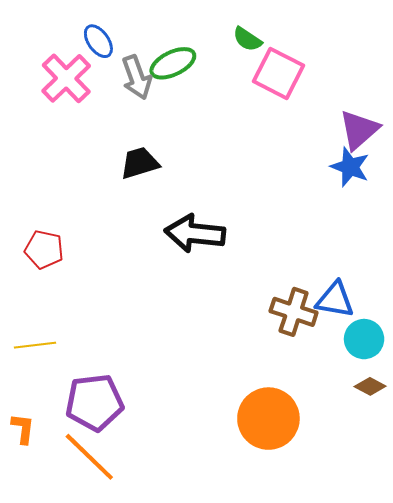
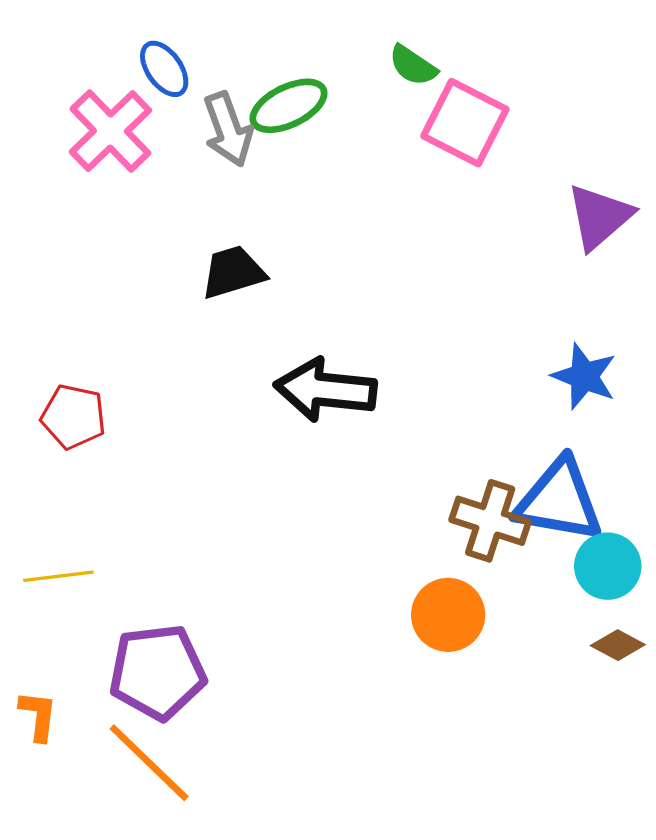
blue star: (350, 167) -> (584, 376), moved
blue triangle: (335, 300) -> (559, 501), size x1.4
orange circle: (268, 419) -> (448, 615), moved, size x0.7

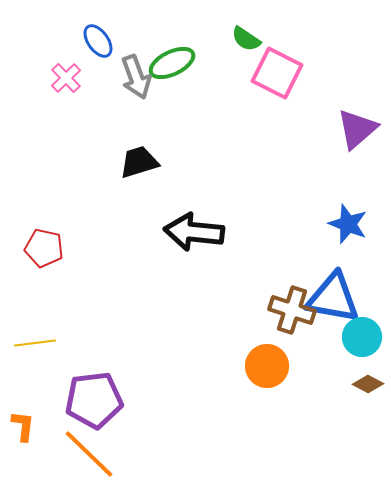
pink cross: (110, 131) -> (66, 78), size x0.6

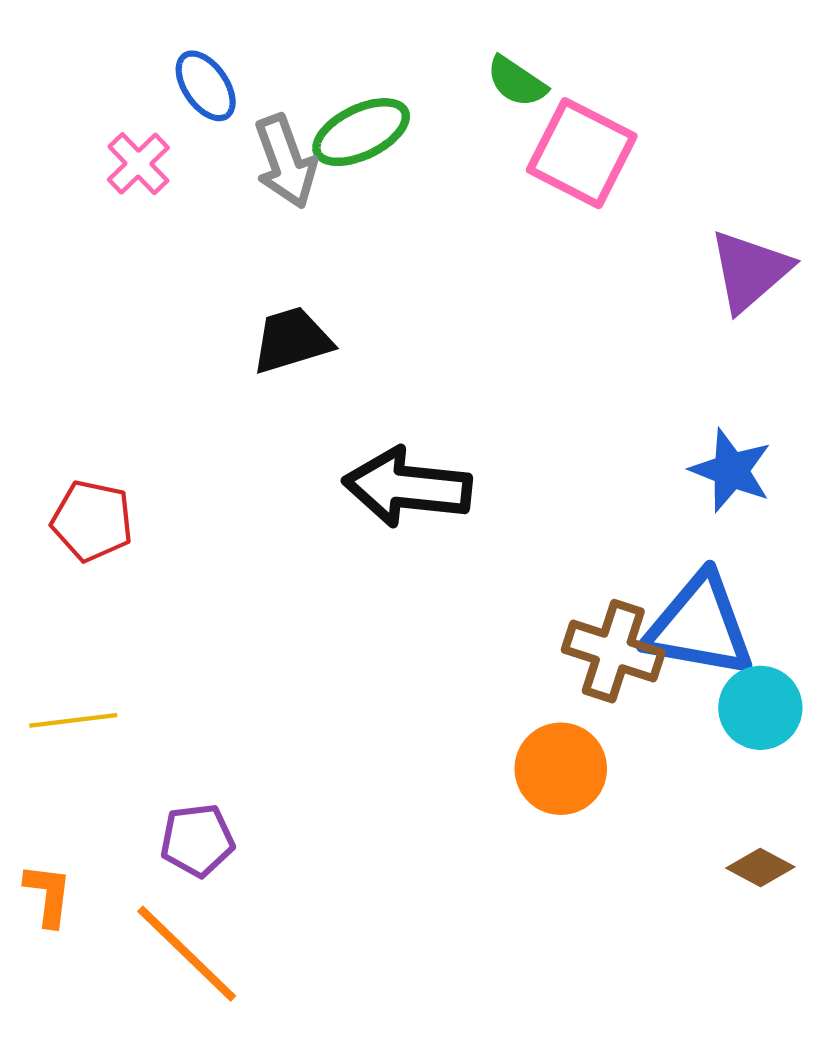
brown diamond: (368, 384) -> (760, 867), moved
purple pentagon: (94, 400) -> (197, 840), size x0.6

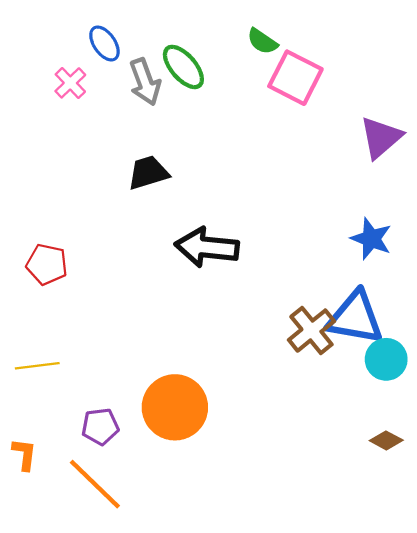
green ellipse: (361, 132) -> (183, 67), turned 75
brown cross: (613, 651) -> (311, 331), turned 33
orange circle: (561, 769) -> (175, 407), moved, size x1.4

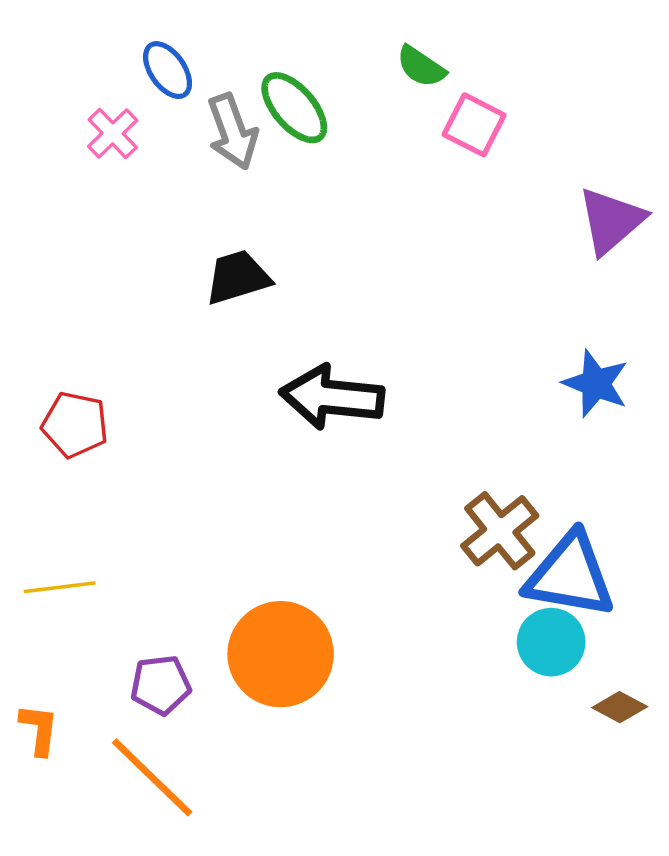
pink square: (295, 78) -> (474, 125), size x0.7
blue triangle: (355, 318) -> (570, 575), moved
cyan circle: (386, 359) -> (551, 642), moved

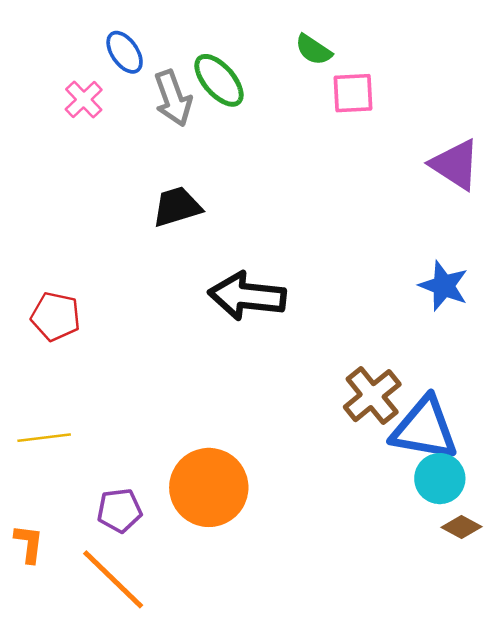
pink square: (474, 125) -> (353, 93), turned -30
purple triangle: (611, 221) -> (455, 165), turned -46
cyan circle: (551, 642) -> (440, 479), moved

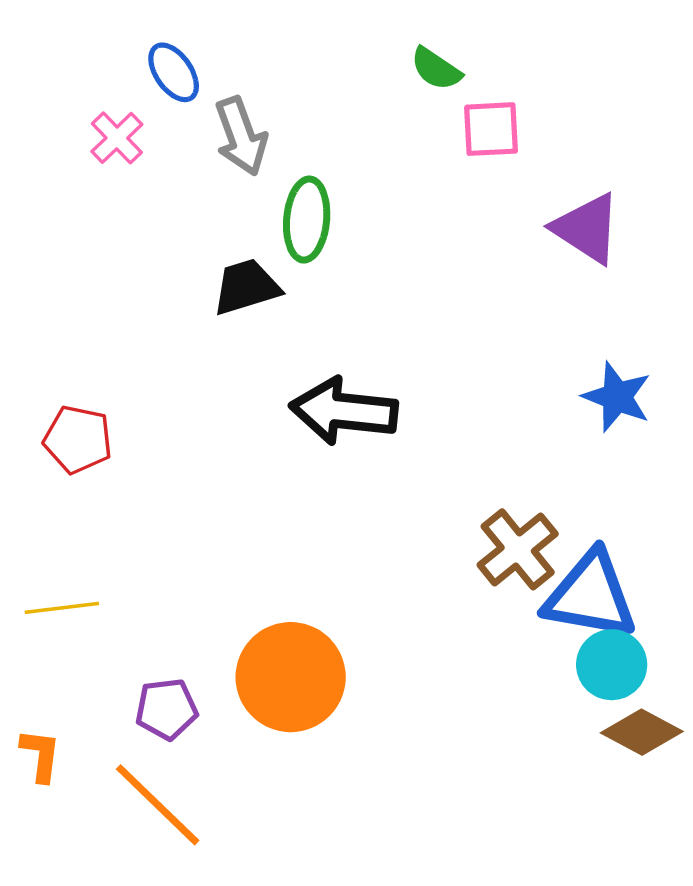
green ellipse: (219, 80) -> (307, 220), moved, turned 46
purple triangle: (455, 165) -> (587, 228), moved
brown diamond: (462, 527) -> (642, 732), size x1.4

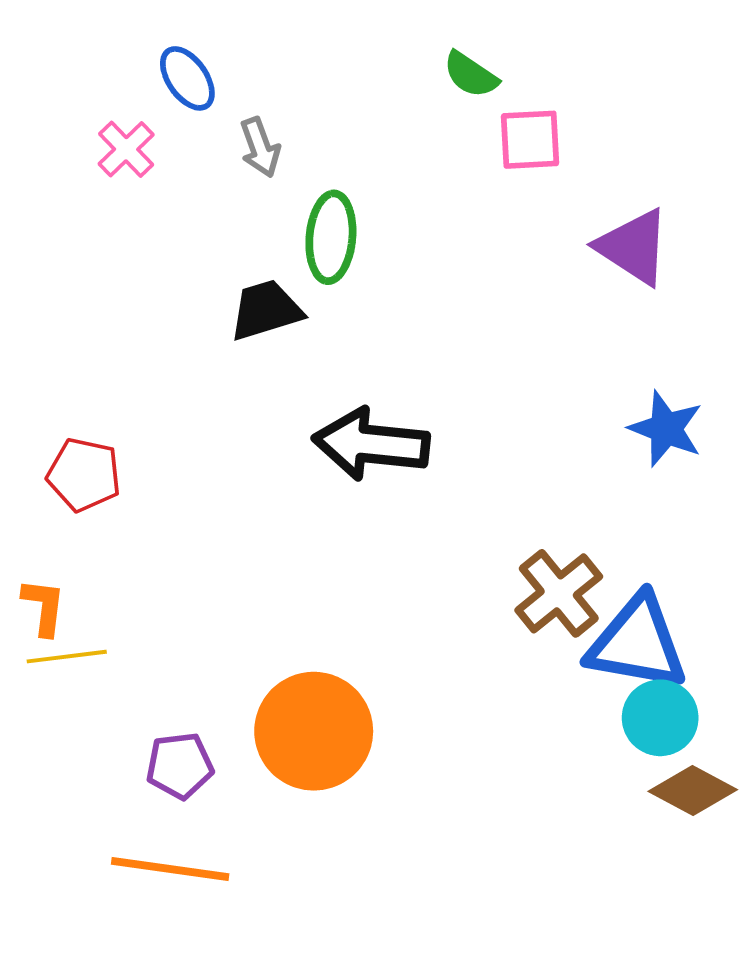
gray arrow: (241, 136) -> (260, 147), size x0.7
orange L-shape: (41, 755) -> (44, 607), moved
orange line: (158, 805) -> (170, 869), turned -36

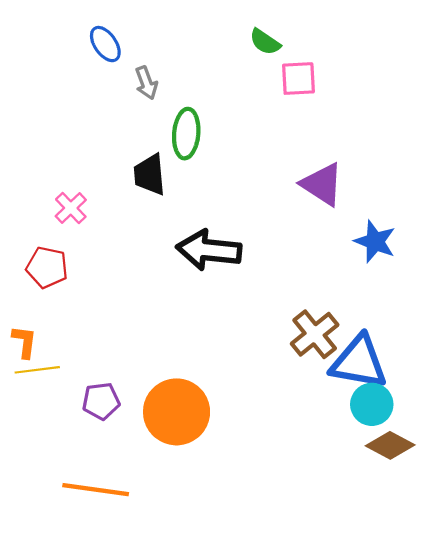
pink cross: (126, 149) -> (71, 208), moved
purple triangle: (633, 247) -> (322, 184), moved
black trapezoid: (266, 310) -> (150, 175), turned -78
purple pentagon: (180, 766) -> (101, 401), moved

